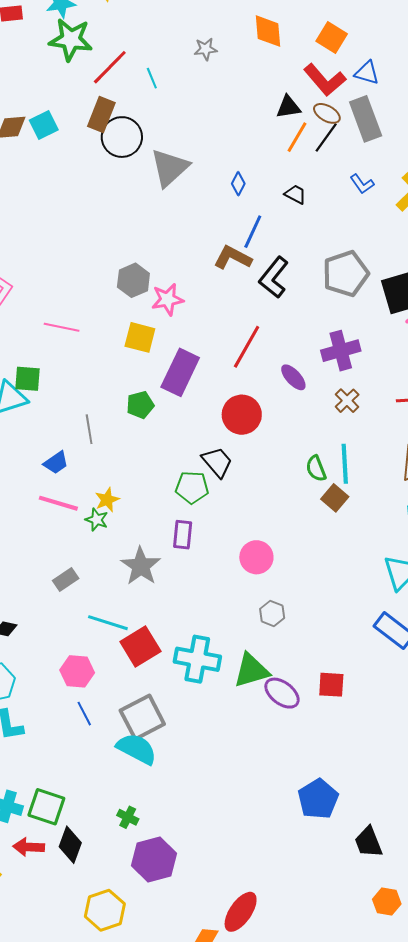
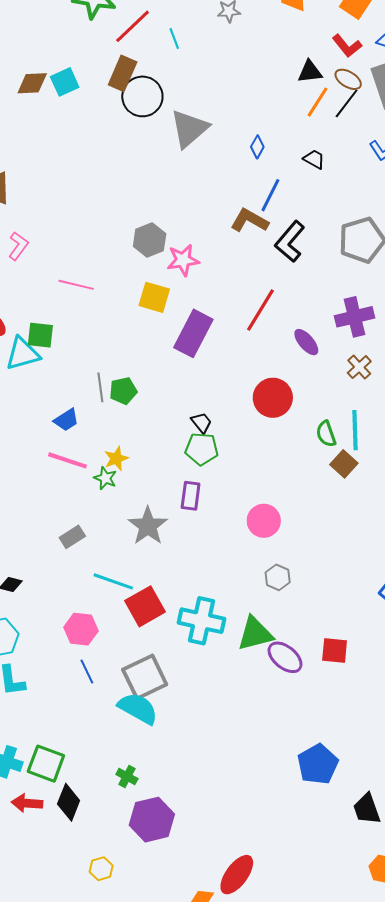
red L-shape: (325, 80) -> (347, 46), size x0.7
green pentagon: (140, 405) -> (123, 391), moved
red circle: (242, 415) -> (273, 398), moved
black trapezoid: (217, 462) -> (201, 423), moved, size x0.7
yellow hexagon: (105, 910) -> (101, 869), size x0.6

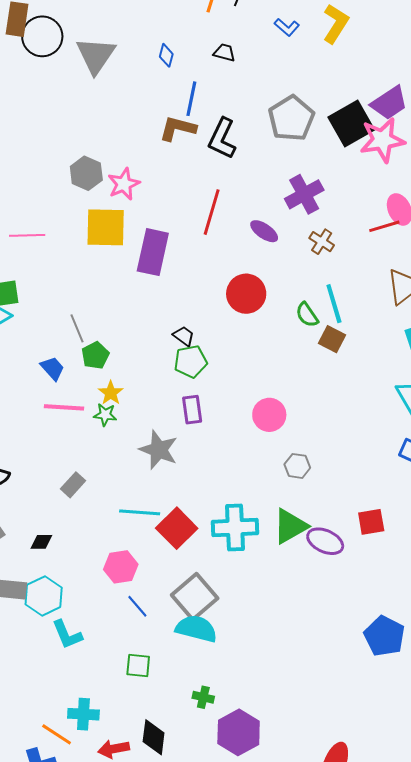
yellow square: (154, 297) -> (106, 227), size x1.4
green pentagon: (123, 391) -> (95, 355), moved
blue trapezoid: (66, 420) -> (52, 368), turned -84
gray rectangle: (72, 537) -> (73, 485), moved
green square: (46, 764) -> (138, 666), moved, size x0.7

